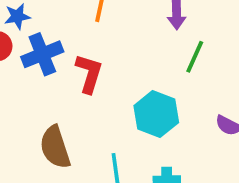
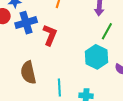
cyan hexagon: (156, 114) -> (96, 57), moved

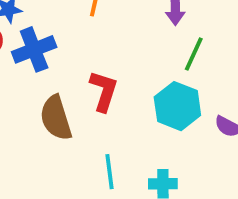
red L-shape: (50, 35) -> (104, 91), moved
brown semicircle: (28, 73) -> (56, 118), moved

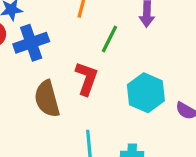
green line: (194, 54) -> (109, 39), moved

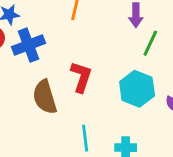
green line: (109, 39) -> (150, 43), moved

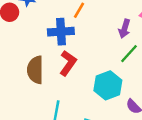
blue cross: (29, 45) -> (61, 32), moved

